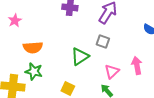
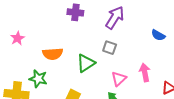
pink star: (15, 20) -> (17, 38), moved
orange semicircle: (33, 47) -> (53, 54), moved

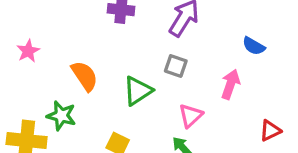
orange semicircle: (53, 54) -> (85, 76), turned -120
pink arrow: (145, 72) -> (230, 84), moved, turned 30

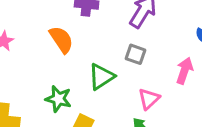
orange semicircle: (85, 76) -> (61, 39), moved
green star: (61, 116) -> (58, 99), moved

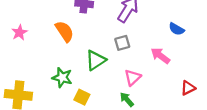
gray square: (136, 54) -> (122, 43), turned -35
pink arrow: (184, 71) -> (160, 56), turned -72

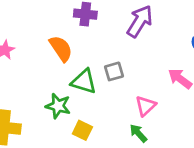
gray square: (122, 43) -> (114, 71), moved
green triangle: (96, 60) -> (84, 82), moved, turned 50

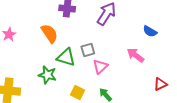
pink triangle: (146, 106) -> (100, 67), moved
yellow square: (82, 130) -> (77, 92), moved

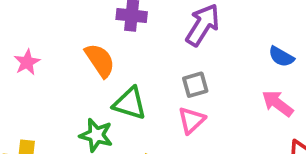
gray square: (88, 50) -> (195, 85), moved
pink arrow: (135, 55) -> (277, 103), moved

